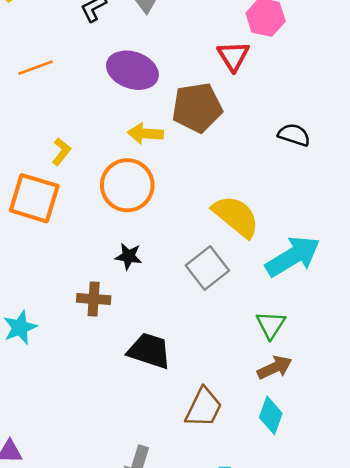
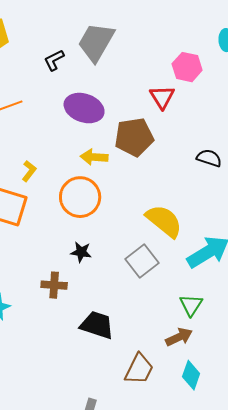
brown arrow: (275, 368) -> (179, 337), moved

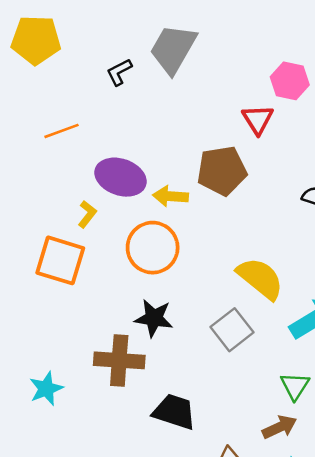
purple ellipse: (84, 108) -> (121, 177), moved
black star: (81, 252) -> (154, 318), size x1.4
brown cross: (54, 285) -> (119, 360), size x1.5

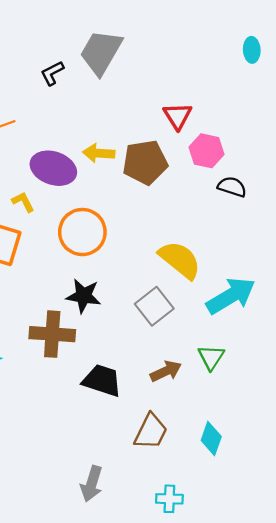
pink hexagon: (290, 81) -> (207, 151), moved
yellow arrow: (171, 196) -> (99, 153), moved
yellow L-shape: (87, 214) -> (23, 202), turned -65
brown arrow: (279, 427) -> (166, 371), moved

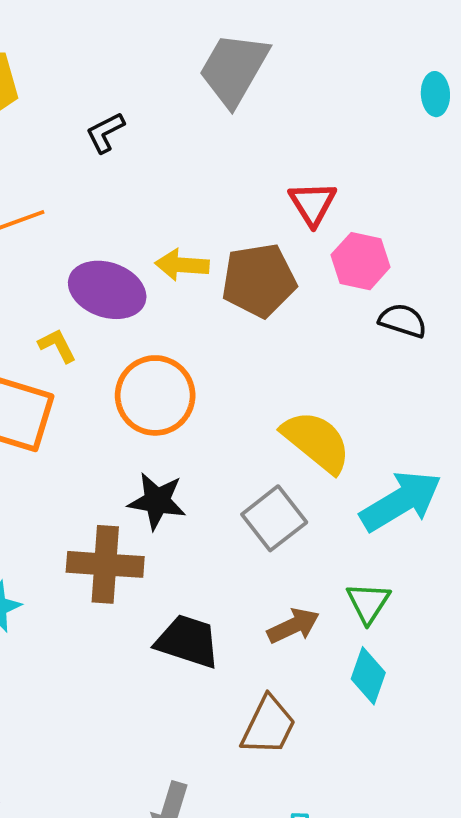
gray trapezoid: (101, 52) -> (234, 69), moved
cyan diamond: (211, 439) -> (368, 676), moved

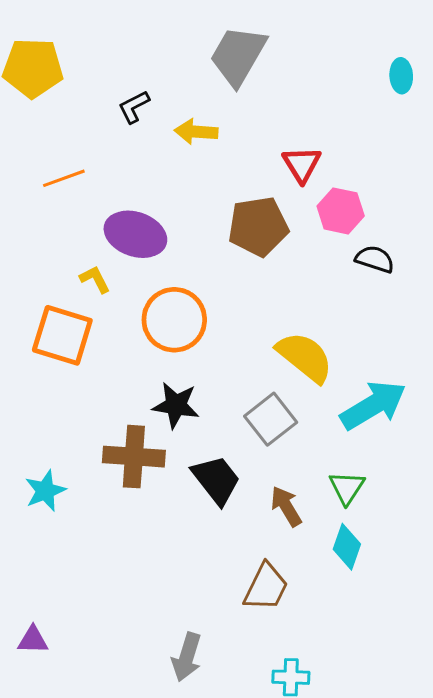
yellow arrow: (182, 265) -> (196, 132), moved
brown arrow: (293, 626) -> (286, 506), turned -96
black trapezoid: (188, 641) -> (216, 480), moved, turned 34

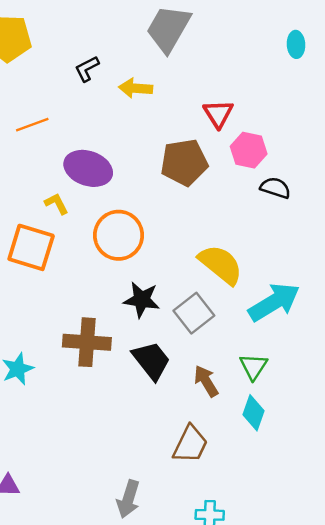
black star: (176, 405) -> (142, 300), moved

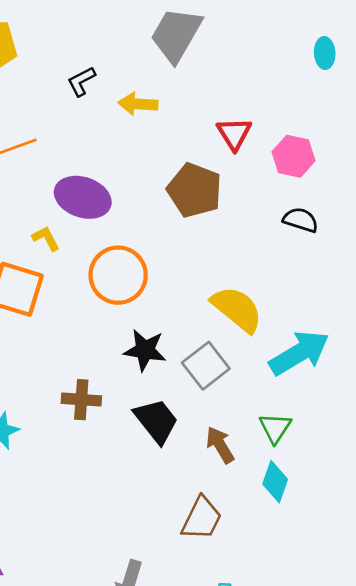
pink hexagon: (249, 150) -> (294, 156), moved
brown pentagon: (184, 162) -> (195, 190), turned 30
brown cross: (87, 342) -> (81, 400), size x0.7

